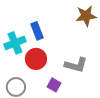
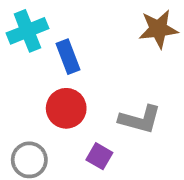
cyan cross: (15, 43) -> (27, 31), moved

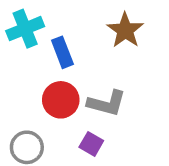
brown star: (158, 29) -> (125, 30), moved, turned -30
gray L-shape: (140, 119) -> (107, 103), moved

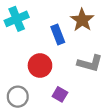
blue rectangle: (62, 52) -> (58, 34), moved
gray L-shape: (107, 103) -> (90, 63), moved

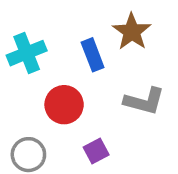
cyan cross: (17, 19) -> (27, 53), moved
purple square: (60, 94) -> (96, 151), turned 32

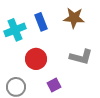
brown star: (132, 32) -> (74, 18), turned -30
blue rectangle: (93, 55) -> (41, 22), moved

